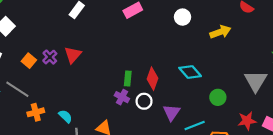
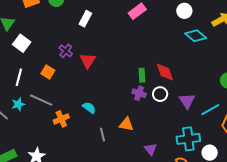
purple cross: (50, 57) -> (66, 51), moved
cyan diamond: (190, 72) -> (196, 36), moved
red diamond: (153, 79) -> (165, 72), turned -30
cyan semicircle: (65, 116) -> (89, 108), moved

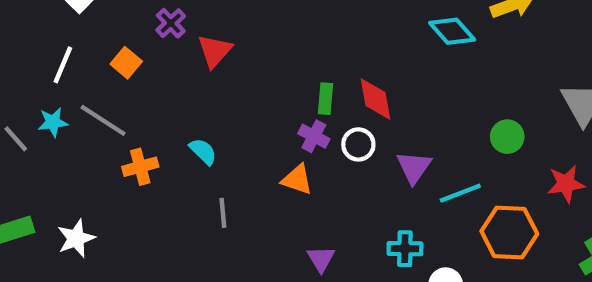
orange triangle: (126, 124) -> (297, 180), moved
cyan cross: (188, 139) -> (405, 249), size x0.7

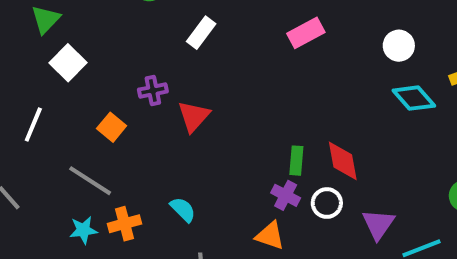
purple cross: (171, 23) -> (153, 91), turned 32
white line: (63, 65) -> (33, 125), moved
cyan star: (53, 122) -> (83, 230), moved

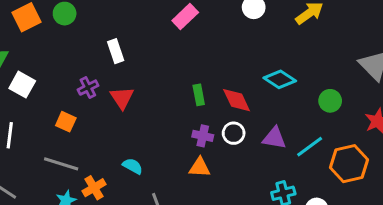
white rectangle: (201, 33) -> (116, 51), moved, turned -40
cyan diamond: (414, 98) -> (280, 79), moved
green rectangle: (296, 161) -> (199, 95), moved
purple triangle: (378, 224) -> (274, 138), turned -40

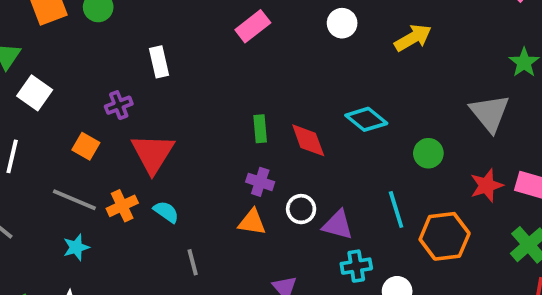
red triangle: (122, 98) -> (153, 153), moved, size x1.4
white circle: (234, 133) -> (301, 209), moved
purple triangle: (274, 138) -> (338, 225), moved
cyan line: (310, 147) -> (396, 210), turned -76
orange cross: (94, 188) -> (122, 206), moved

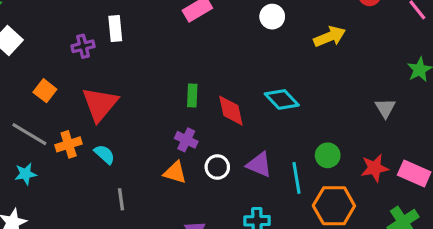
purple cross: (119, 105) -> (83, 46), moved
gray triangle: (490, 113) -> (385, 108), size x0.6
green circle: (428, 153) -> (328, 155), moved
purple triangle: (338, 225) -> (259, 165), moved

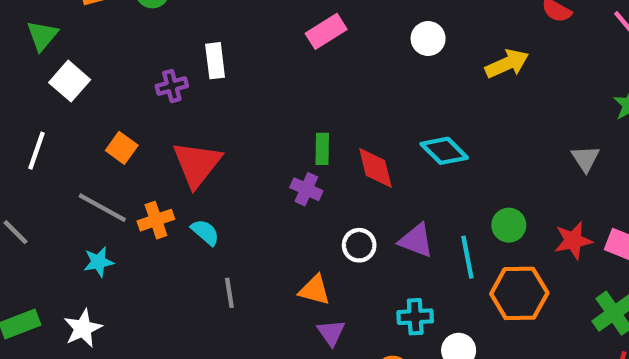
purple cross: (186, 140) -> (306, 189), moved
orange triangle: (175, 172) -> (315, 290), moved

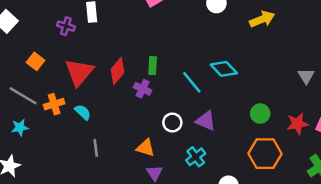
purple cross: (172, 86) -> (66, 26), turned 30
red diamond: (375, 168) -> (118, 71), moved, turned 52
cyan line: (467, 257) -> (192, 82), moved, turned -30
cyan cross: (415, 317) -> (196, 157), moved, turned -36

